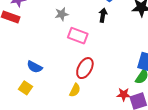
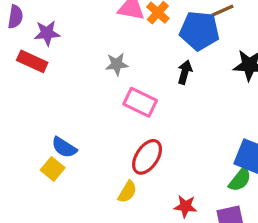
yellow square: (26, 88) -> (53, 169), moved
red star: (124, 94) -> (185, 206), moved

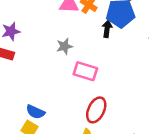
black arrow: (185, 72) -> (107, 29), moved

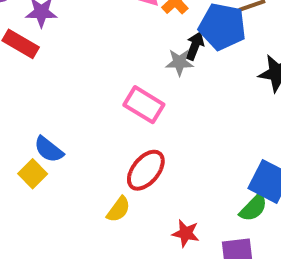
gray star: (64, 46) -> (179, 62), moved

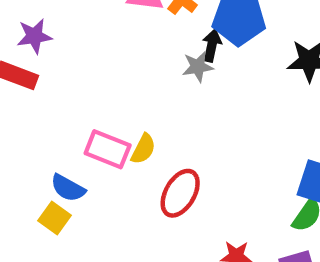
pink rectangle: (144, 105) -> (108, 149), moved
yellow semicircle: (119, 209) -> (143, 149), moved

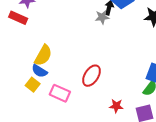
pink rectangle: (108, 149) -> (60, 93), moved
yellow semicircle: (143, 149) -> (43, 55), moved, size x1.5

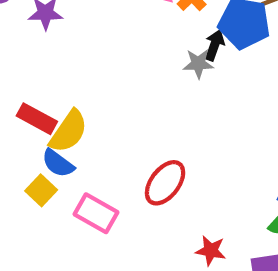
red rectangle: (18, 18) -> (37, 119), moved

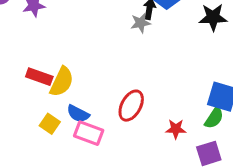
blue semicircle: (58, 163) -> (78, 114), moved
red star: (211, 251) -> (176, 129), moved

